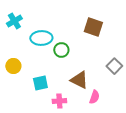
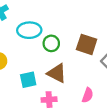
brown square: (93, 27) -> (87, 44), moved
brown triangle: (79, 80) -> (57, 73), moved

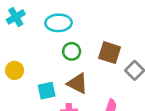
cyan ellipse: (29, 30) -> (59, 23), moved

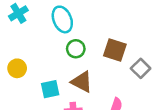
cyan ellipse: (59, 23) -> (62, 19), turned 70

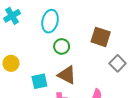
cyan ellipse: (62, 19) -> (50, 21), turned 35
brown square: (115, 50) -> (101, 37), moved

